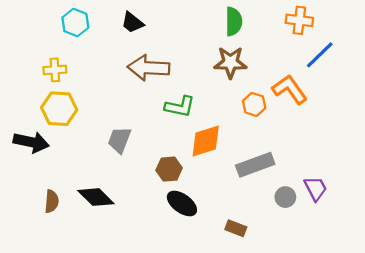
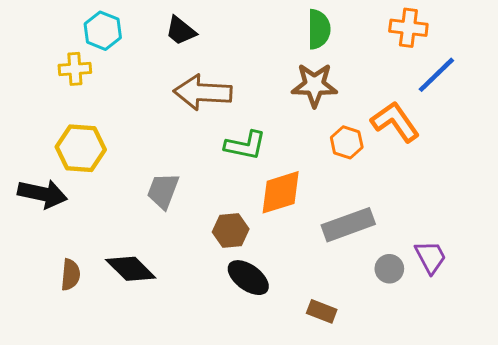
yellow cross: (55, 70) -> (75, 69), moved

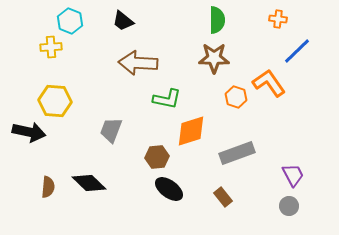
orange cross: (408, 28) -> (278, 19), size x0.7
gray circle: (389, 269) -> (289, 206), moved
brown rectangle: (322, 311) -> (223, 197), moved, turned 30

